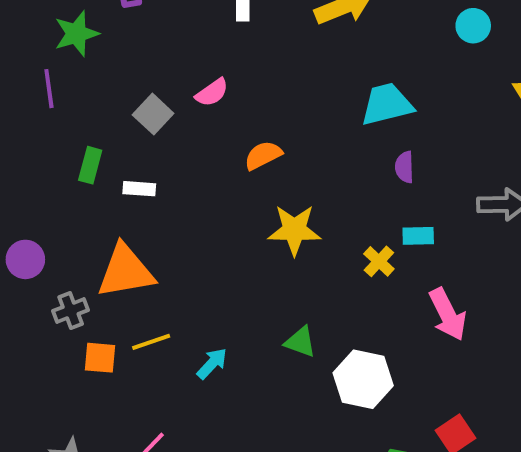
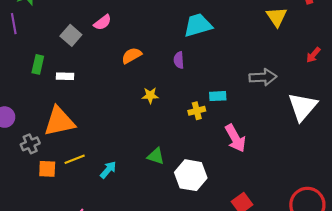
purple semicircle: (404, 167) -> (179, 60), moved
yellow star: (294, 230) -> (150, 95), size x0.6
yellow cross: (379, 261) -> (197, 111), turned 35

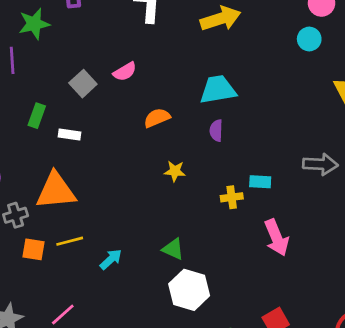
cyan trapezoid: (198, 25) -> (218, 90), moved
white hexagon: (191, 175) -> (189, 290), moved

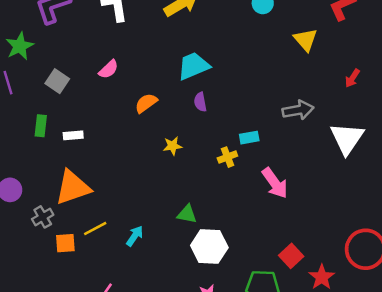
gray square: (83, 84) -> (57, 81), moved

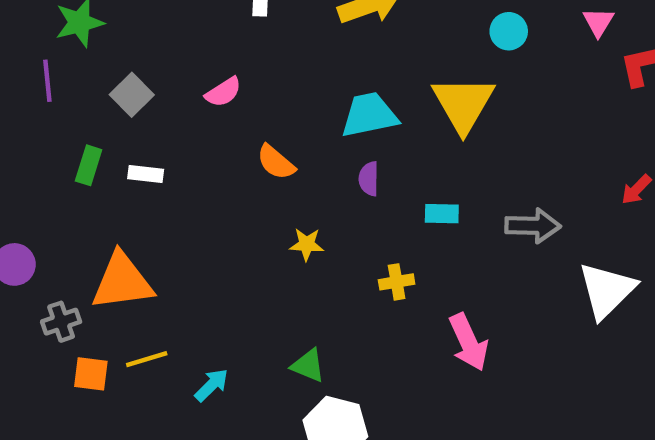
yellow triangle: (306, 40) -> (463, 104), moved, size x1.5
orange semicircle: (146, 103) -> (276, 162), turned -115
white rectangle: (73, 135) -> (146, 174), moved
cyan rectangle: (249, 138) -> (442, 214), moved

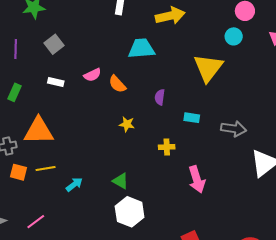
purple line: (47, 81) -> (16, 49), moved
pink semicircle: (223, 92) -> (92, 75), moved
cyan trapezoid: (369, 115) -> (141, 49), moved
green rectangle: (89, 165) -> (15, 92), moved

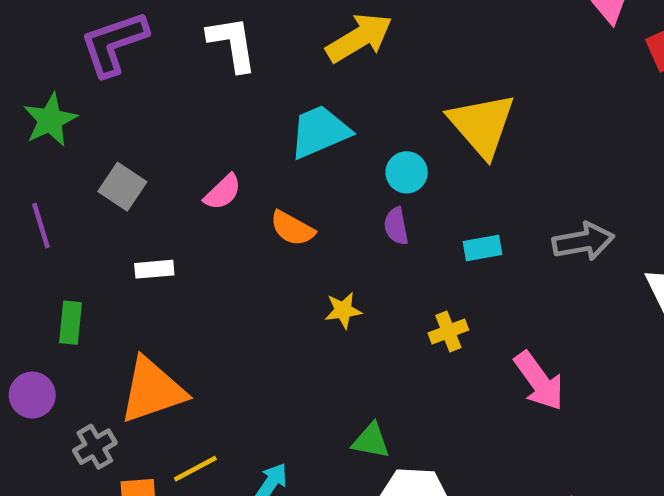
cyan circle: (234, 36) -> (407, 172), moved
pink semicircle: (92, 75) -> (223, 192), moved

